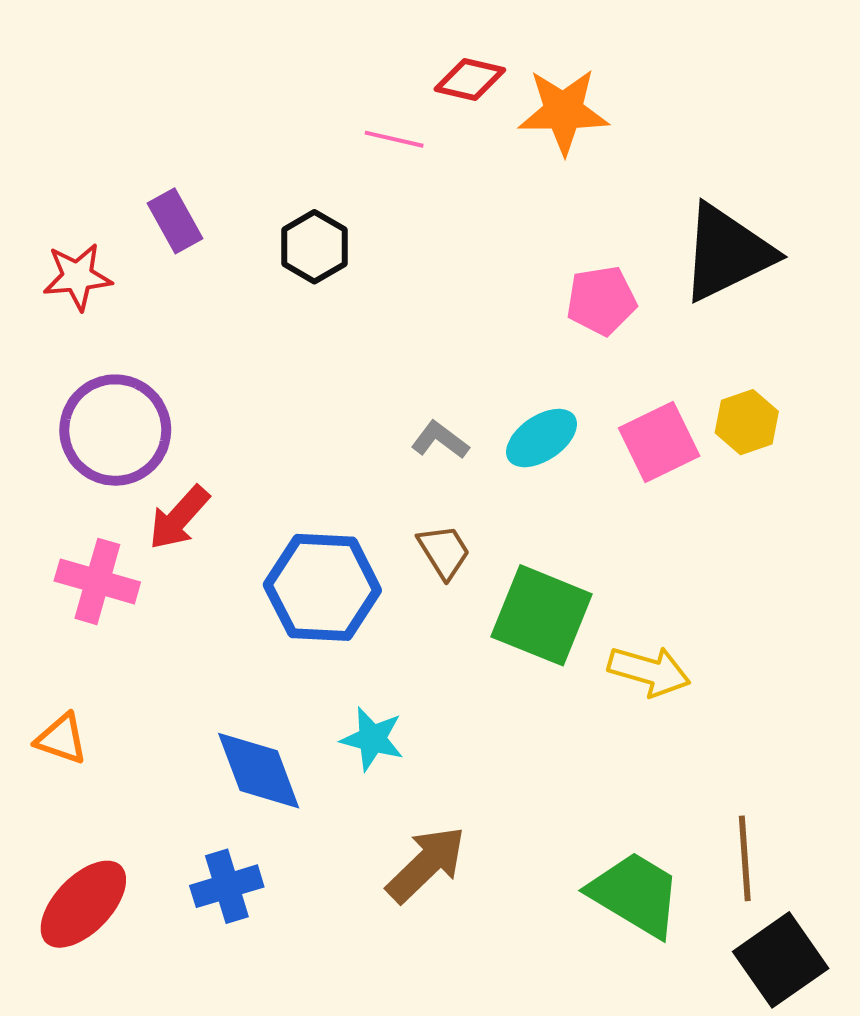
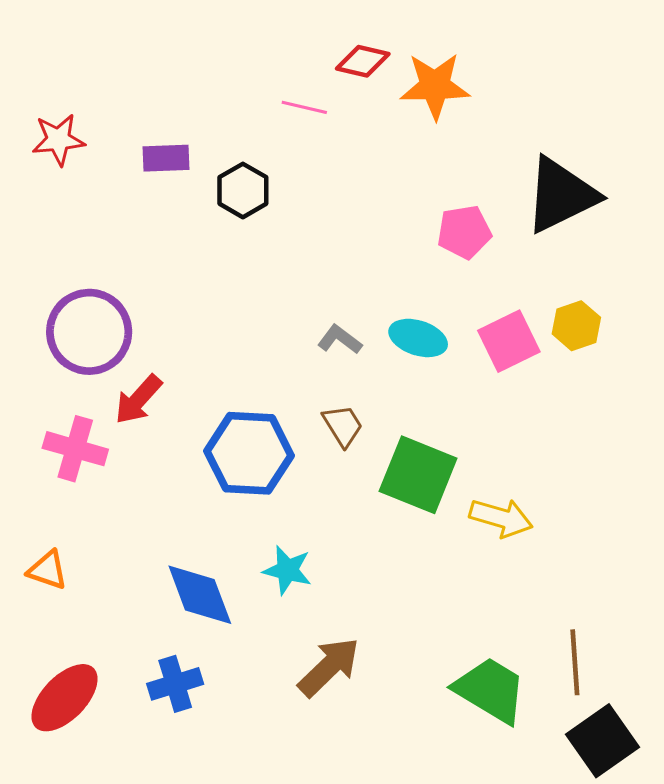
purple rectangle: (175, 221) -> (166, 158), moved, turned -63
red star: (77, 277) -> (58, 140), moved
cyan ellipse: (542, 438) -> (418, 338), turned 52

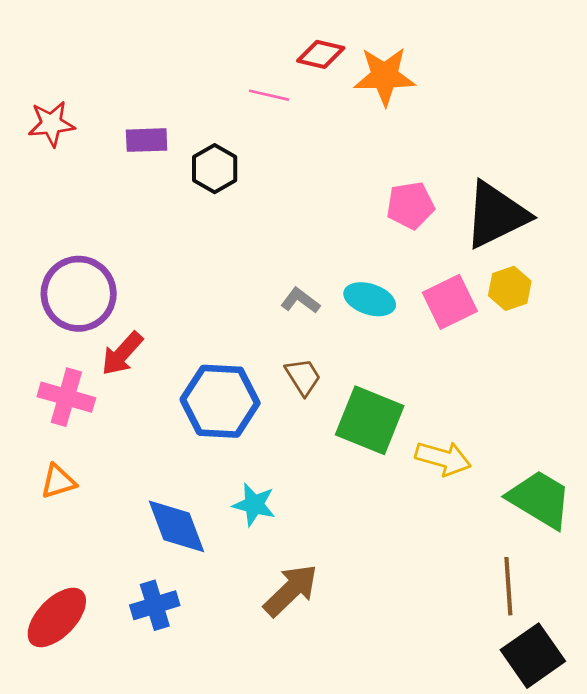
black triangle: (561, 195) -> (496, 215), moved
orange triangle: (48, 570) -> (58, 481), moved, turned -36
green trapezoid: (490, 690) -> (540, 499), moved

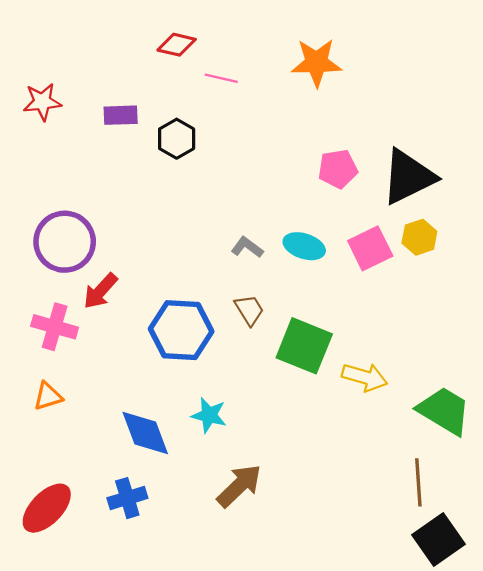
red diamond: (321, 54) -> (177, 45), moved

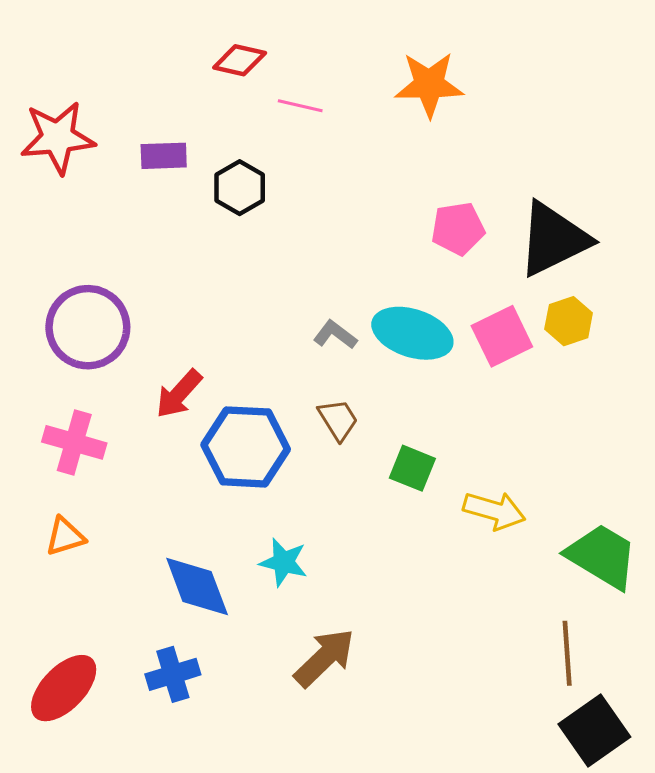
red star: (42, 102) -> (58, 138), size x1.4
cyan ellipse: (304, 246) -> (412, 333), size x1.4
red arrow: (100, 291) -> (179, 394), moved
green square: (304, 346) -> (412, 468), size x0.6

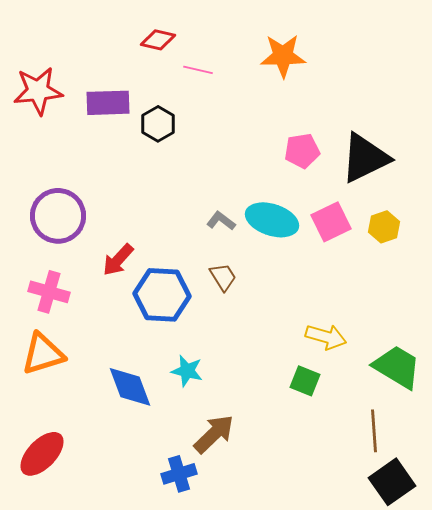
purple rectangle: (164, 156) -> (108, 103), size x1.4
yellow hexagon: (569, 321) -> (384, 227), moved
green square: (412, 468) -> (305, 381), moved
orange triangle: (65, 536) -> (43, 354), size x1.6
blue cross: (173, 674) -> (179, 474), moved

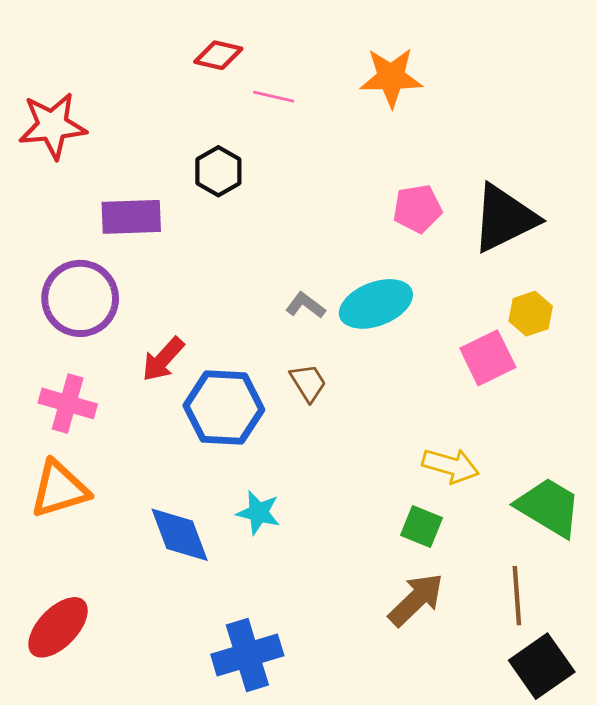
purple rectangle: (108, 103) -> (131, 217), moved
cyan ellipse: (272, 220) -> (376, 304), turned -39
pink square: (331, 222) -> (488, 358), moved
brown arrow: (214, 434) -> (416, 600), moved
blue cross: (179, 474) -> (247, 655), size x1.4

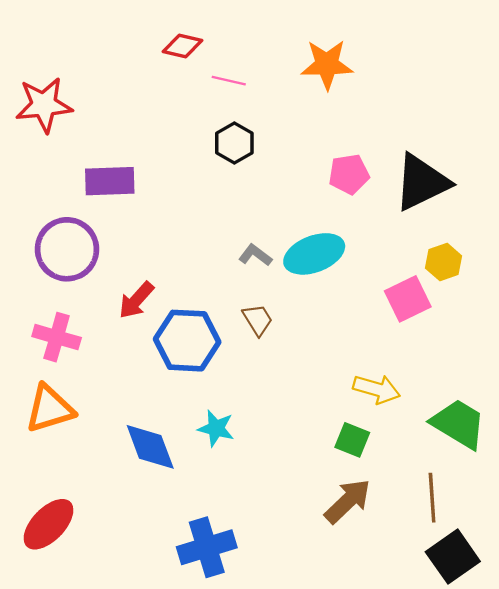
black hexagon: (218, 171) -> (234, 143), moved

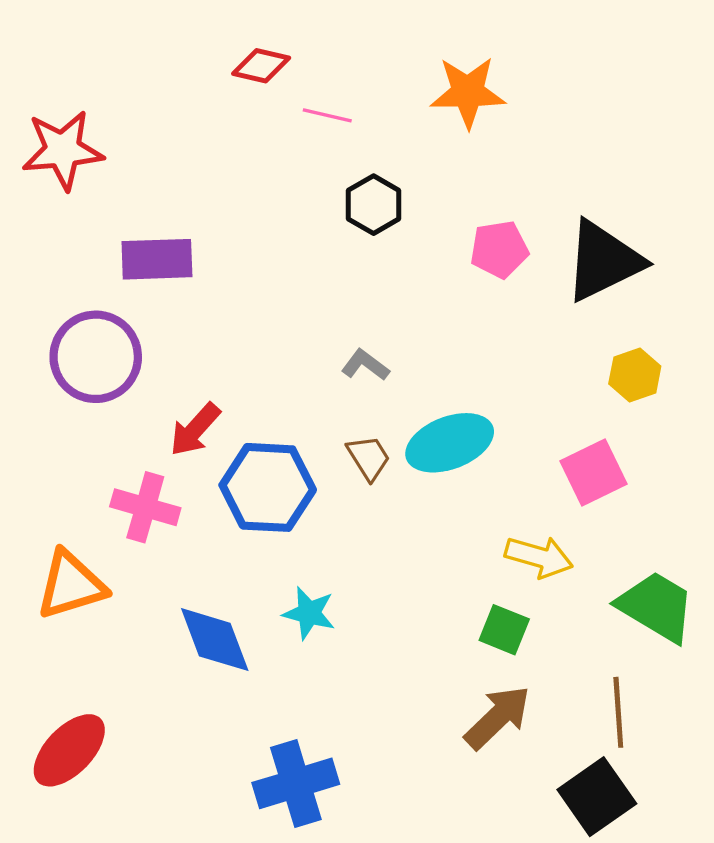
black hexagon: (234, 143) -> (374, 205), moved
cyan ellipse: (314, 254) -> (450, 443), moved
pink square: (408, 299) -> (593, 473), moved
pink cross: (57, 337) -> (145, 507), moved
black square: (453, 557) -> (597, 797), moved

